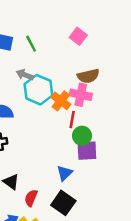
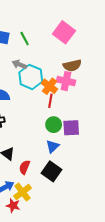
pink square: (78, 36) -> (64, 32), size x1.5
red line: (72, 120) -> (50, 101), moved
green circle: (82, 136) -> (54, 125), moved

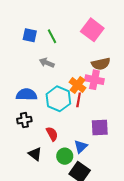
cyan hexagon: (31, 77) -> (58, 99), moved
green circle: (54, 125) -> (65, 156), moved
red semicircle: (25, 167) -> (52, 134), moved, turned 128

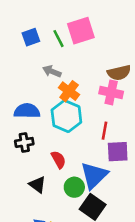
pink square: (92, 30) -> (81, 31), moved, turned 35
blue square: (30, 35) -> (31, 37), turned -32
orange cross: (77, 85) -> (69, 91), moved
red line: (79, 100) -> (105, 131), moved
blue triangle: (81, 147) -> (94, 175), size x1.6

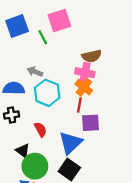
blue square: (31, 37) -> (17, 26), size x1.5
green line: (58, 39) -> (43, 37), moved
gray arrow: (52, 71) -> (35, 72), moved
orange cross: (69, 91) -> (84, 87), moved
green circle: (74, 187) -> (35, 166), moved, size x1.5

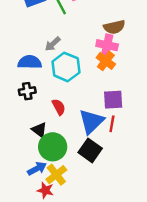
gray arrow: (35, 72) -> (53, 44), turned -64
red line: (79, 105) -> (112, 124), moved

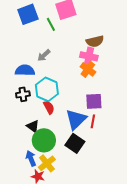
cyan hexagon: (66, 67) -> (47, 89), moved
blue arrow: (37, 169) -> (31, 158), turned -84

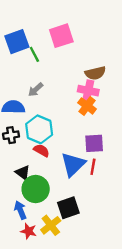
green line: (51, 24) -> (34, 54), moved
red semicircle: (49, 107) -> (41, 150), turned -32
black square: (75, 143) -> (68, 208), moved, turned 36
yellow cross: (47, 163) -> (51, 225), moved

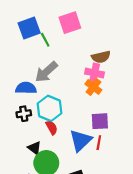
gray arrow: (36, 90) -> (46, 72), size x1.6
red semicircle: (41, 150) -> (52, 128), turned 32

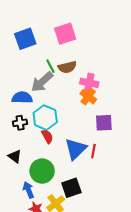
green line: (45, 40) -> (50, 66), moved
brown semicircle: (101, 57) -> (67, 67), moved
purple square: (100, 121) -> (104, 123), moved
black triangle: (34, 148) -> (15, 156), moved

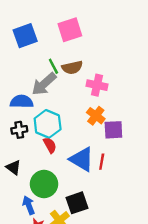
orange cross: (88, 97) -> (96, 116), moved
blue triangle: (76, 149) -> (82, 159), turned -45

